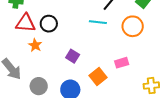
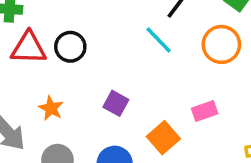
cyan line: (98, 22) -> (159, 40), turned 42
orange star: (35, 45) -> (51, 108), moved

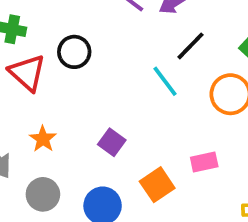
black circle: (70, 47) -> (74, 52), moved
red triangle: (29, 48) -> (27, 73), turned 33

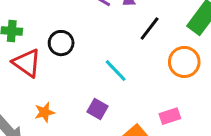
cyan line: (165, 81) -> (116, 71), moved
orange star: (43, 139) -> (45, 112), turned 30

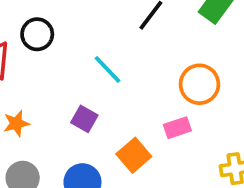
orange circle: (184, 62) -> (199, 84), moved

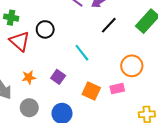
purple square: (84, 119) -> (58, 77), moved
orange square: (134, 155) -> (91, 91), moved, turned -30

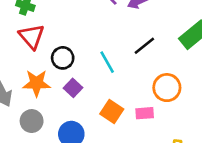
black line: (109, 25) -> (144, 46), moved
black circle: (45, 29) -> (63, 58), moved
orange star: (29, 77) -> (36, 83), size x1.5

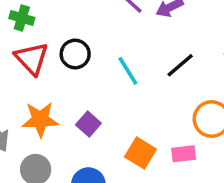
black circle: (63, 58) -> (75, 54), moved
cyan line: (107, 62) -> (128, 71), moved

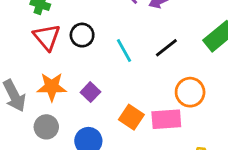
pink rectangle: (184, 154) -> (166, 119), size x1.5

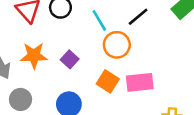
orange circle: (190, 92) -> (117, 45), moved
gray circle: (46, 127) -> (21, 99), moved

